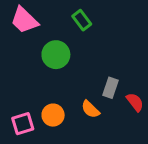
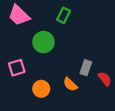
green rectangle: (82, 20) -> (64, 15), turned 64
pink square: (23, 124) -> (17, 68), moved

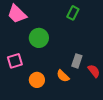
green rectangle: (64, 15) -> (73, 13), moved

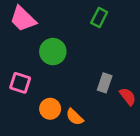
pink square: (15, 61) -> (20, 83), turned 35
orange semicircle: (63, 76) -> (75, 117), moved

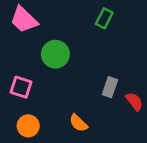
orange circle: (50, 109) -> (28, 126), moved

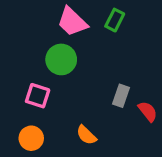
pink trapezoid: (24, 20) -> (72, 22), moved
pink square: (21, 87) -> (38, 96), moved

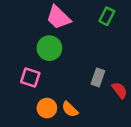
green rectangle: (115, 20) -> (107, 16), moved
orange circle: (31, 138) -> (47, 108), moved

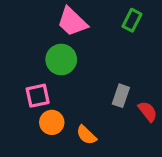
pink square: (30, 77) -> (38, 96), turned -30
orange circle: (47, 108) -> (52, 122), moved

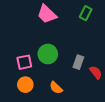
green circle: (61, 60) -> (48, 54), moved
orange circle: (52, 122) -> (25, 85), moved

